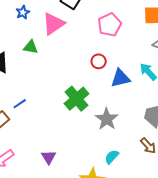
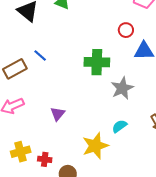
green cross: (77, 99) -> (97, 62), turned 30
blue line: (20, 104) -> (40, 56), turned 64

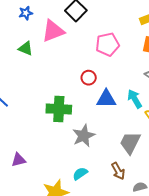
purple triangle: (58, 114) -> (19, 160), turned 35

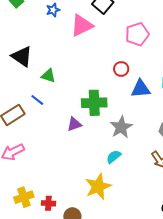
green triangle: (26, 49) -> (48, 76), moved
purple triangle: (19, 160) -> (74, 124), moved
cyan semicircle: (80, 174) -> (114, 157), moved

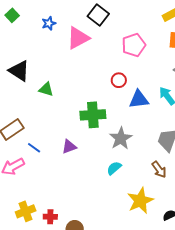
blue line: (37, 100) -> (34, 148), moved
purple triangle: (74, 124) -> (69, 147), moved
yellow star: (98, 186) -> (140, 201), moved

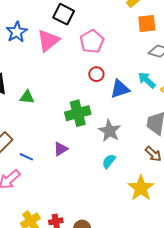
blue star: (49, 23) -> (17, 32), size x1.5
pink pentagon: (134, 45) -> (92, 41), moved

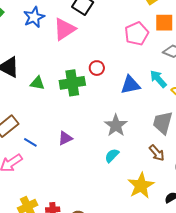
pink pentagon: (92, 41) -> (137, 34), moved
red circle: (96, 74) -> (97, 68), moved
green cross: (78, 113) -> (72, 83), moved

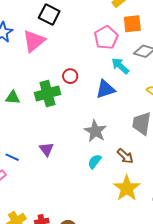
cyan arrow: (158, 79) -> (120, 66), moved
purple triangle: (65, 138) -> (46, 149), turned -35
brown arrow: (157, 153) -> (125, 156), moved

